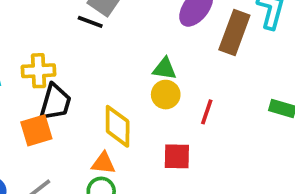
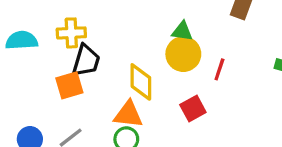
yellow circle: (166, 95) -> (183, 54), size x1.4
red square: (177, 156) -> (193, 108), turned -30
orange triangle: (103, 163) -> (128, 114), size x1.4

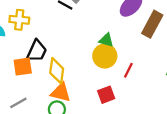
yellow cross: (71, 33) -> (19, 20), moved
yellow diamond: (141, 82) -> (57, 71), moved

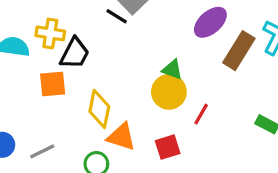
black trapezoid: (37, 51) -> (75, 53), moved
orange square: (23, 67) -> (53, 84), moved
orange triangle: (61, 92) -> (121, 137), moved

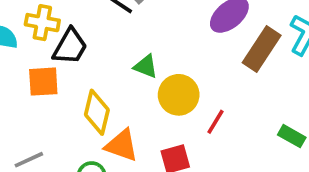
green triangle: (172, 69) -> (146, 66), moved

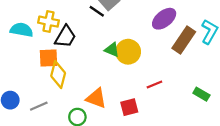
yellow circle: (179, 95) -> (128, 52), moved
yellow diamond: (97, 112) -> (58, 75), moved
red line: (216, 122) -> (154, 84), turned 35

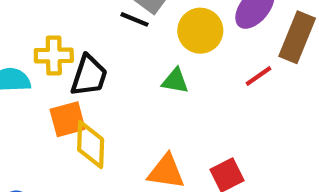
yellow circle: (128, 52) -> (200, 31), moved
red line: (154, 84) -> (259, 76), moved

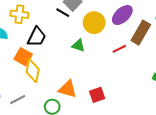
yellow cross: (54, 56) -> (19, 14), moved
orange square: (68, 119) -> (23, 57), turned 36

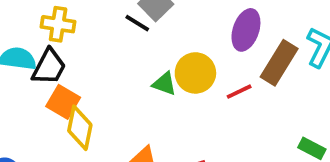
purple ellipse: (122, 15) -> (246, 30), turned -30
yellow circle: (94, 23) -> (195, 73), moved
black trapezoid: (37, 37) -> (49, 67), moved

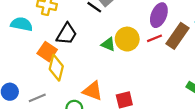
black trapezoid: (49, 67) -> (67, 34), moved
red line: (239, 92) -> (154, 38), moved

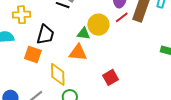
yellow diamond: (56, 68) -> (58, 74), moved
orange triangle: (93, 91) -> (78, 52), moved

